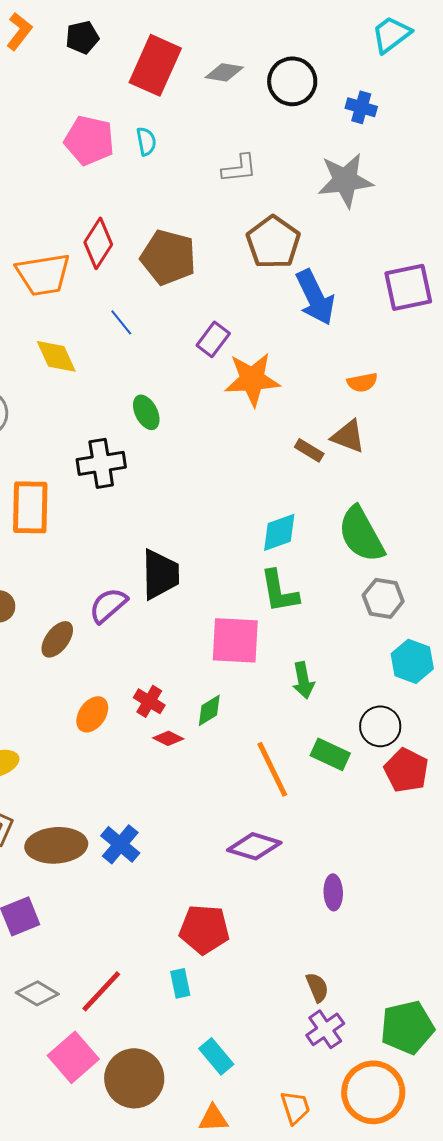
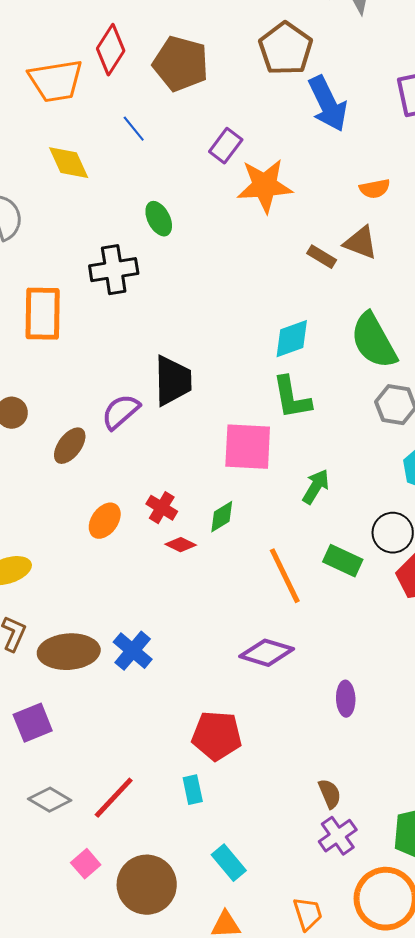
green arrow: (303, 680) -> (316, 487), turned -138
pink square: (73, 1057) -> (86, 864), size x0.6

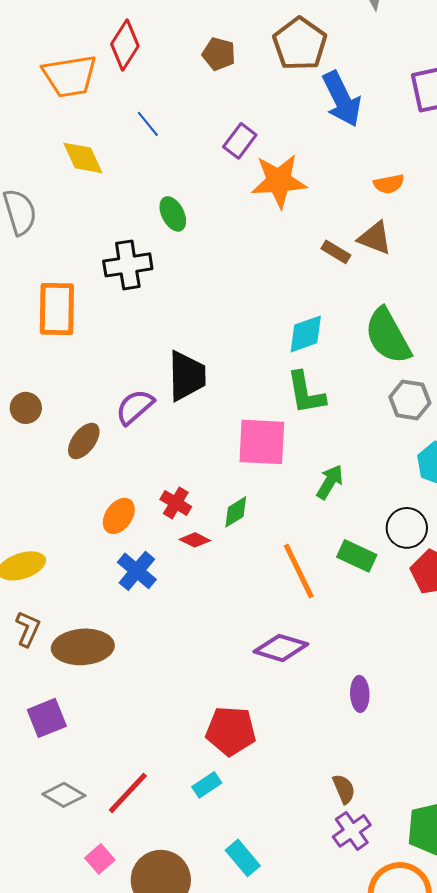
brown pentagon: (181, 64) -> (219, 54), moved, size x0.6
blue cross: (133, 651) -> (137, 571), moved
cyan rectangle: (193, 790) -> (207, 785), turned 68

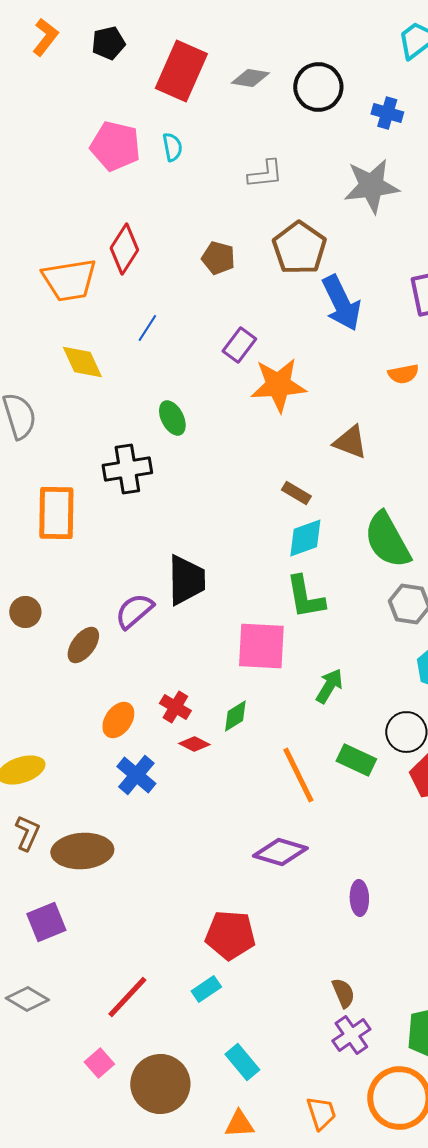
blue line: (148, 124) -> (147, 328), turned 72
orange semicircle: (389, 184) -> (403, 374), moved
brown triangle: (375, 238) -> (350, 442), moved
brown rectangle: (336, 252) -> (296, 493), moved
gray diamond: (64, 795) -> (27, 999), moved

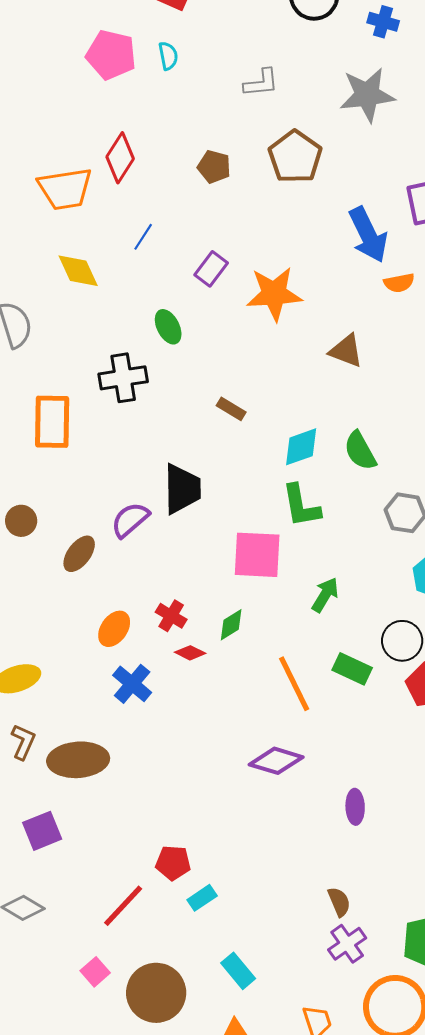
blue arrow: (341, 303) -> (368, 235), moved
purple rectangle: (239, 345) -> (211, 269), moved
brown rectangle: (296, 493) -> (231, 409), moved
green semicircle: (387, 540) -> (360, 451), moved, size x0.7
red pentagon: (230, 935) -> (173, 863), moved, size x0.7

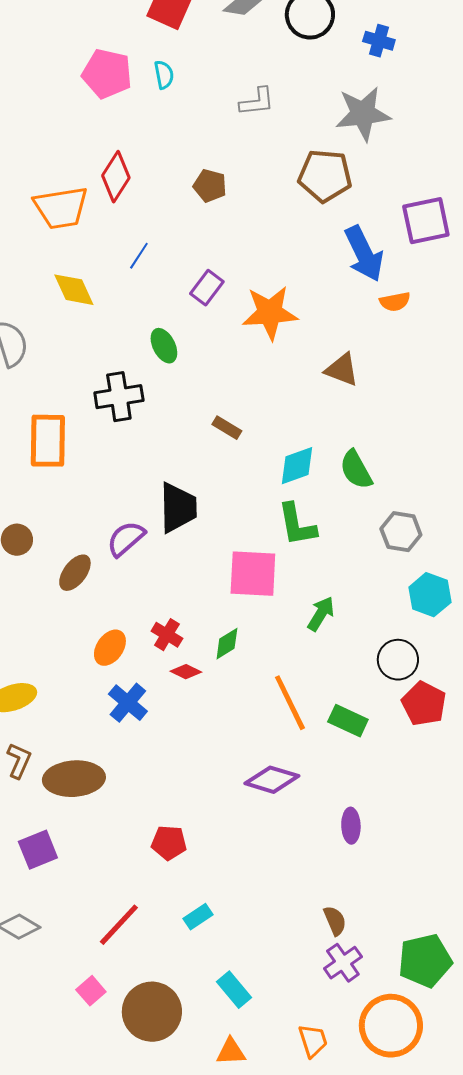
brown pentagon: (295, 157) -> (325, 176), moved, turned -30
green rectangle: (352, 669) -> (348, 721), moved
red pentagon: (173, 863) -> (169, 843), moved

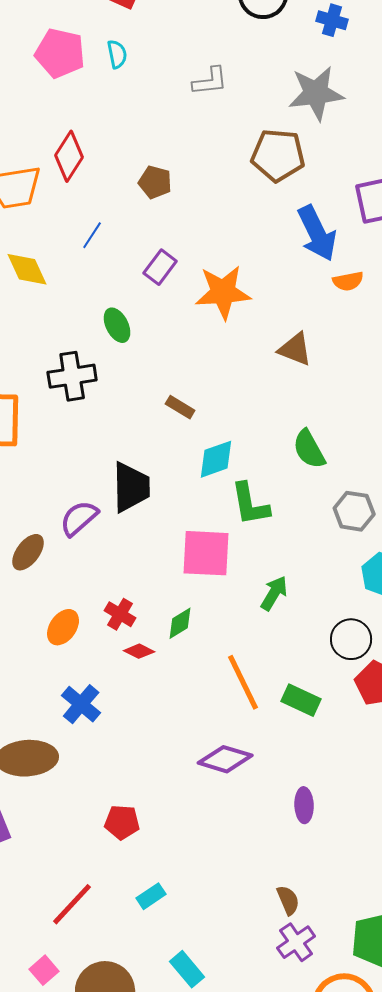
brown pentagon: (210, 186) -> (155, 182), moved
cyan diamond: (297, 466) -> (216, 459), moved
blue cross: (128, 703) -> (81, 704), moved

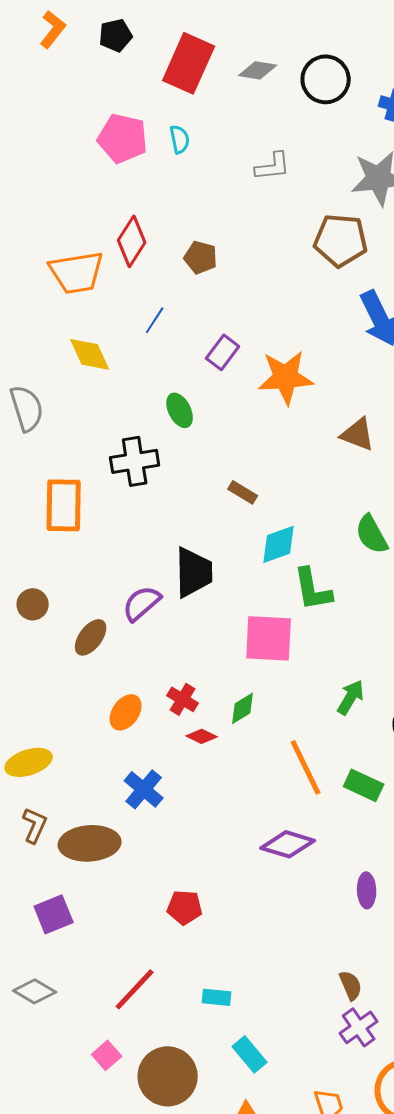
brown pentagon: (155, 182) -> (201, 257), moved
green arrow: (274, 593) -> (351, 697), moved
cyan rectangle: (151, 896) -> (217, 997), moved, turned 40

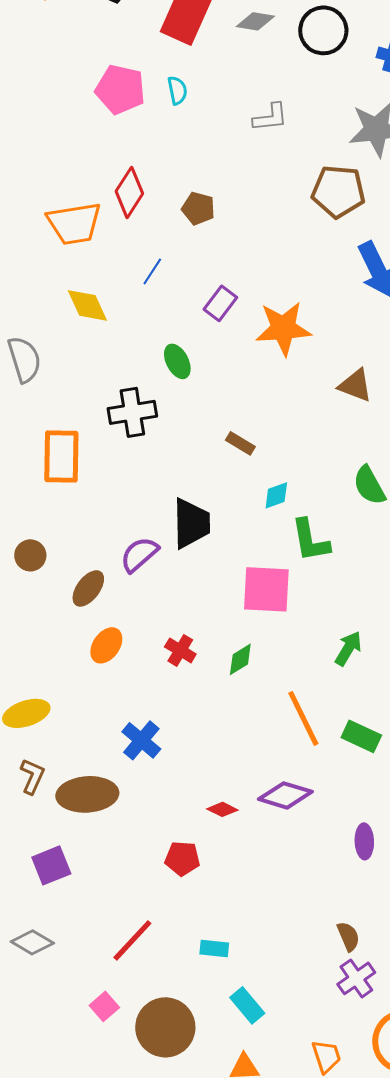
cyan diamond: (279, 544) -> (276, 495), size x0.7
orange ellipse: (126, 712) -> (106, 645), moved
red diamond: (202, 736) -> (222, 809), moved

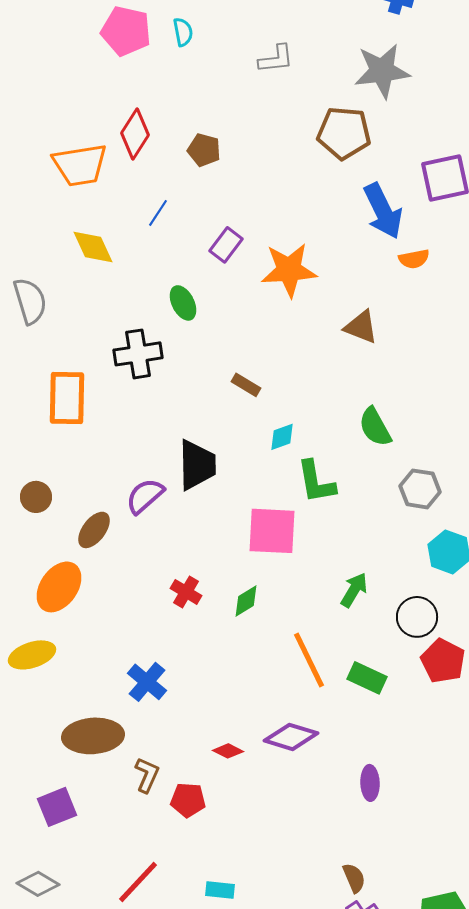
orange ellipse: (106, 645) -> (59, 587), moved, size x1.4
brown L-shape: (32, 776) -> (147, 775), moved

